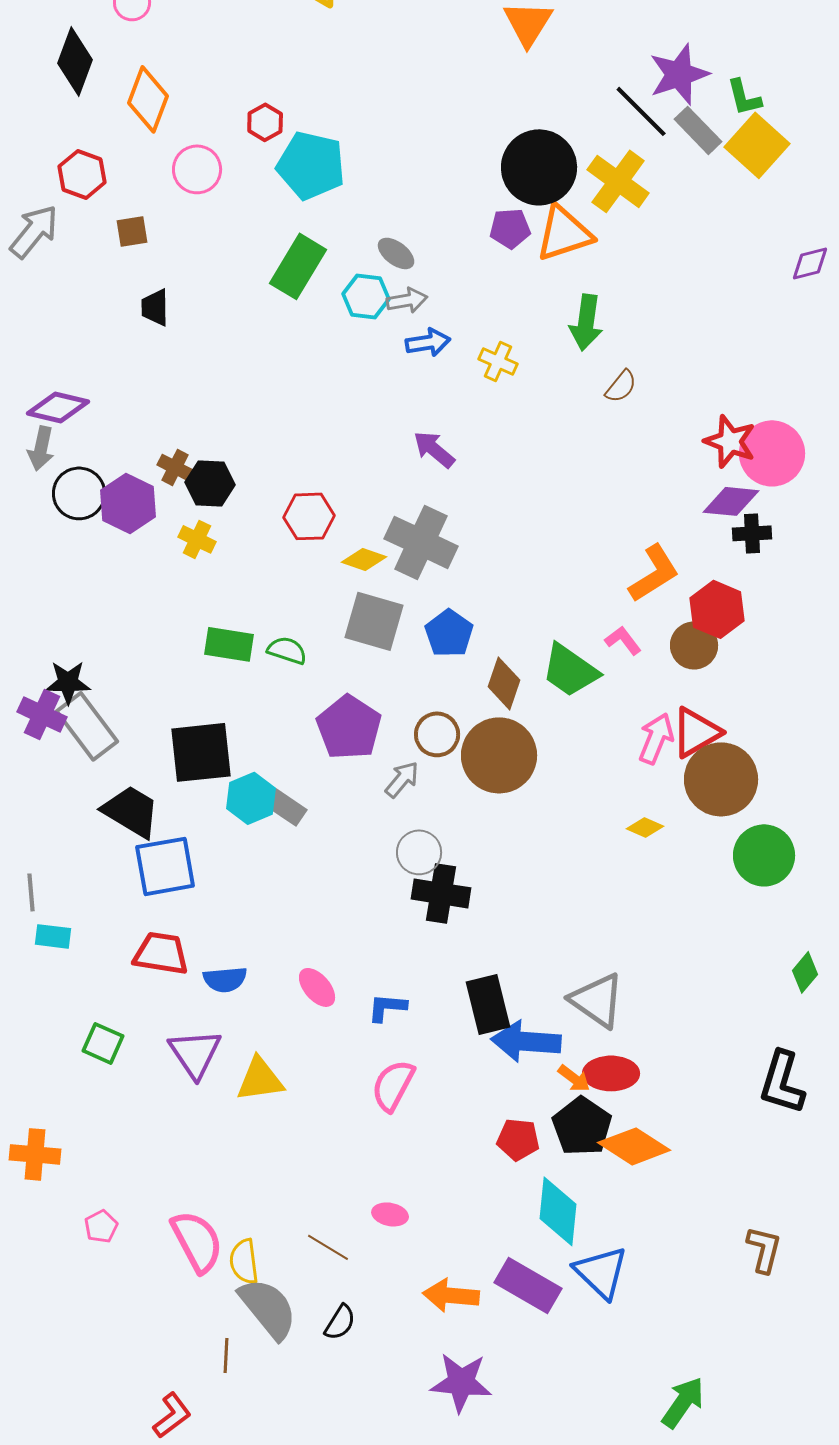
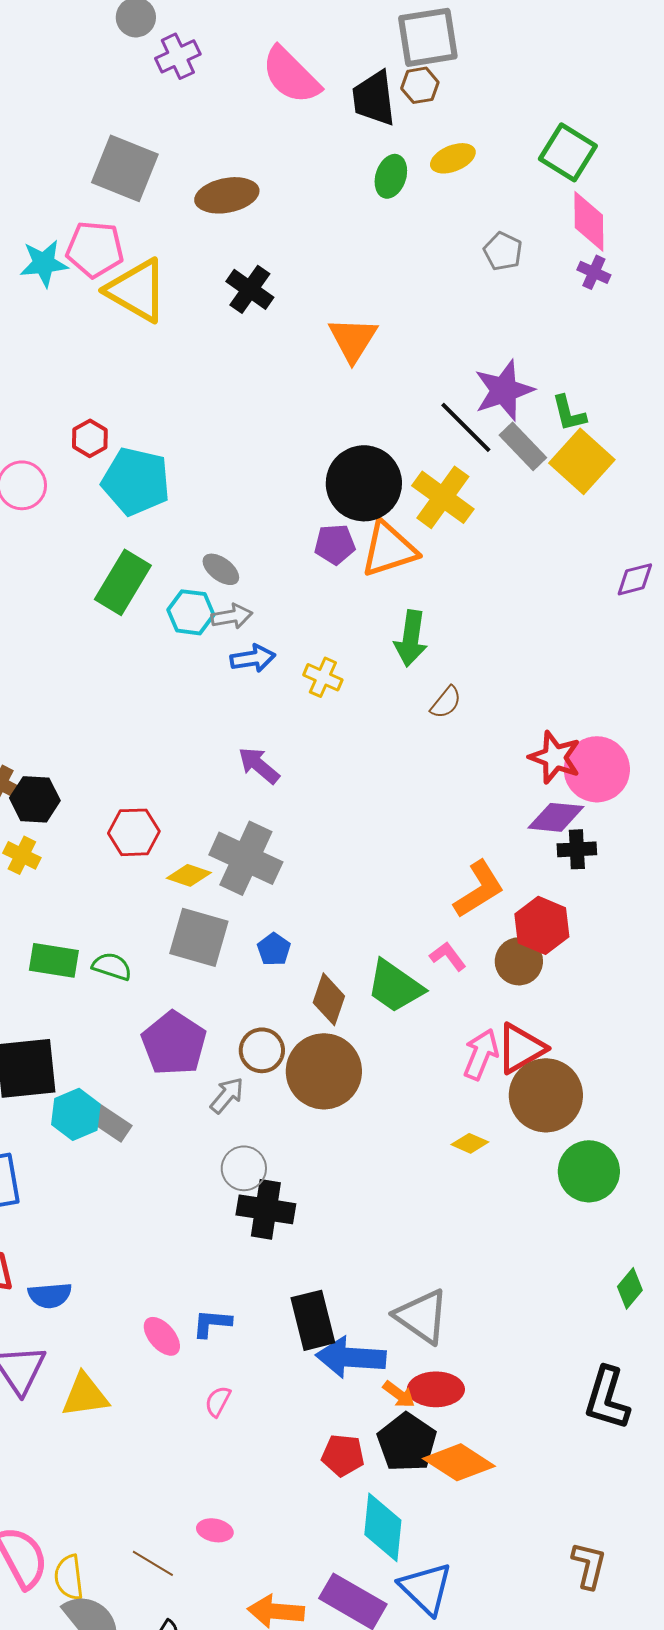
blue pentagon: (449, 633) -> (274, 949), size x0.7
pink ellipse: (317, 987) -> (162, 1336), moved
pink semicircle: (393, 1085) -> (218, 1401), size x0.6

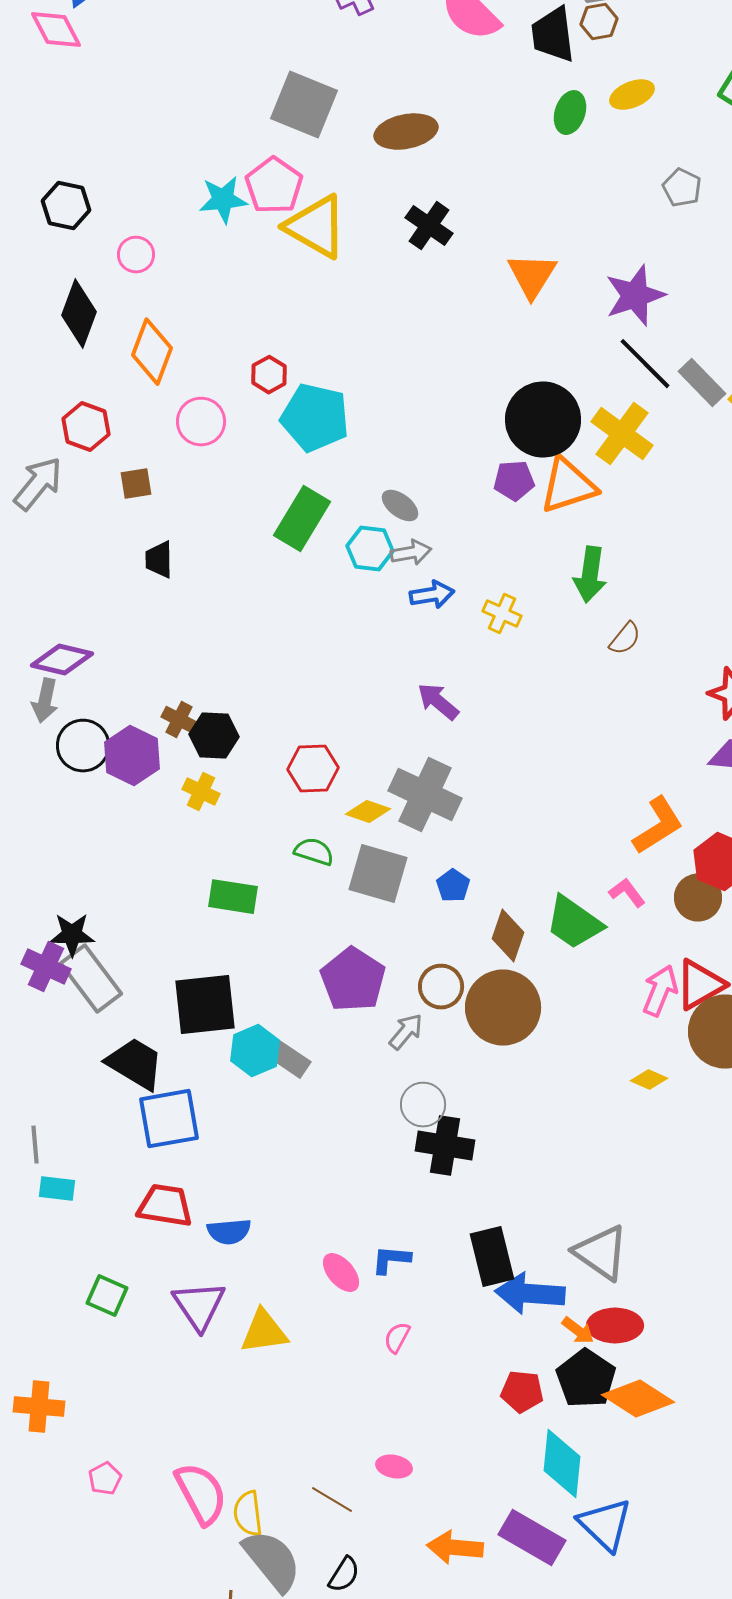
pink pentagon: (95, 249) -> (274, 186), turned 30
purple star: (504, 390) -> (635, 296), moved
green semicircle: (112, 966) -> (314, 852), moved

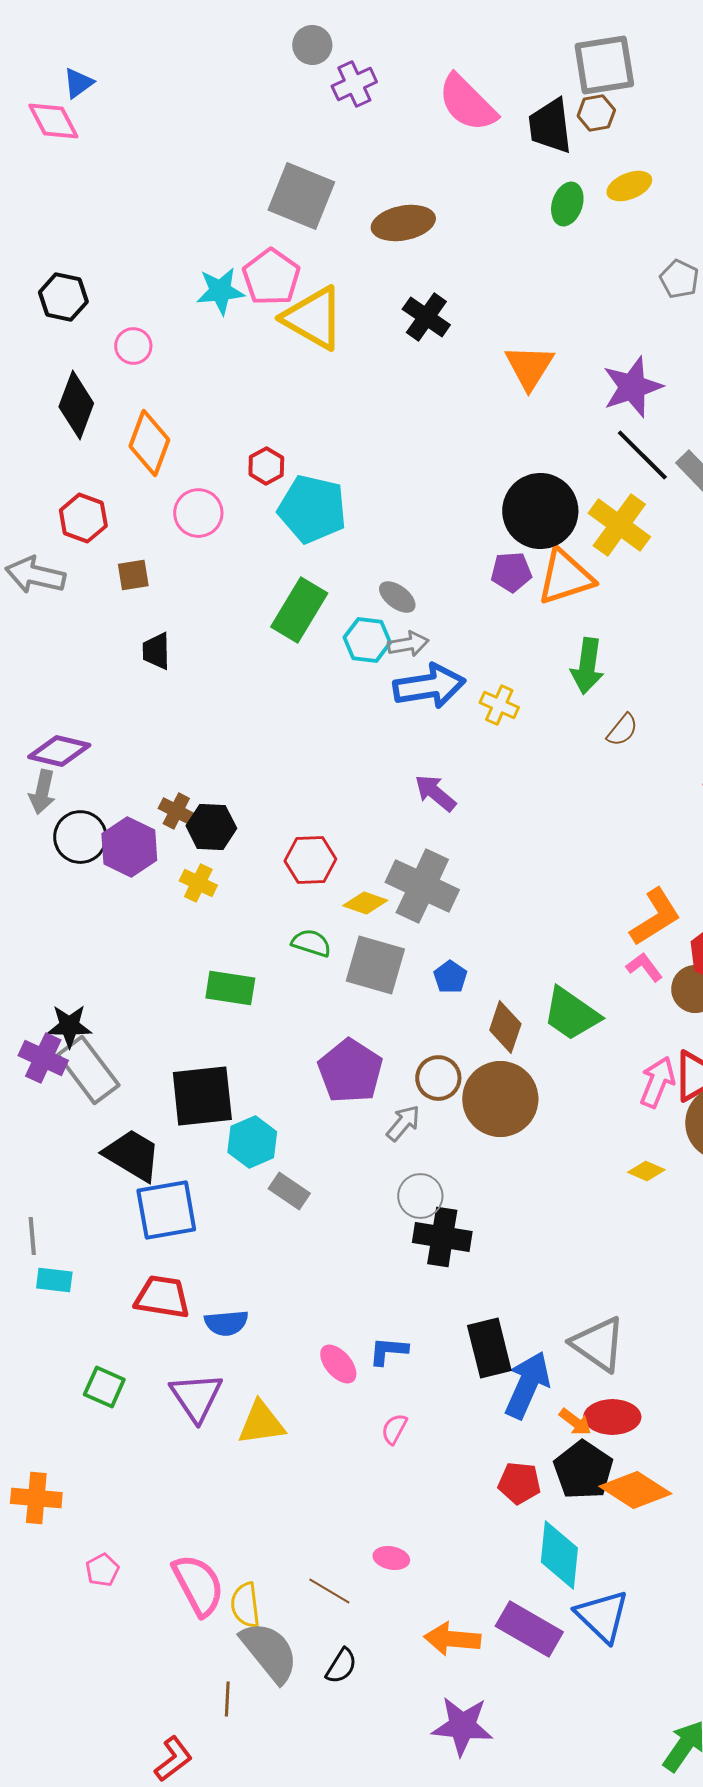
gray arrow: (38, 484) -> (35, 575), turned -116
blue arrow: (432, 595) -> (429, 686), size x1.6
pink L-shape: (627, 893) -> (644, 967), moved
gray rectangle: (290, 1060) -> (289, 1191), moved
blue arrow: (530, 1294) -> (527, 1385), turned 110

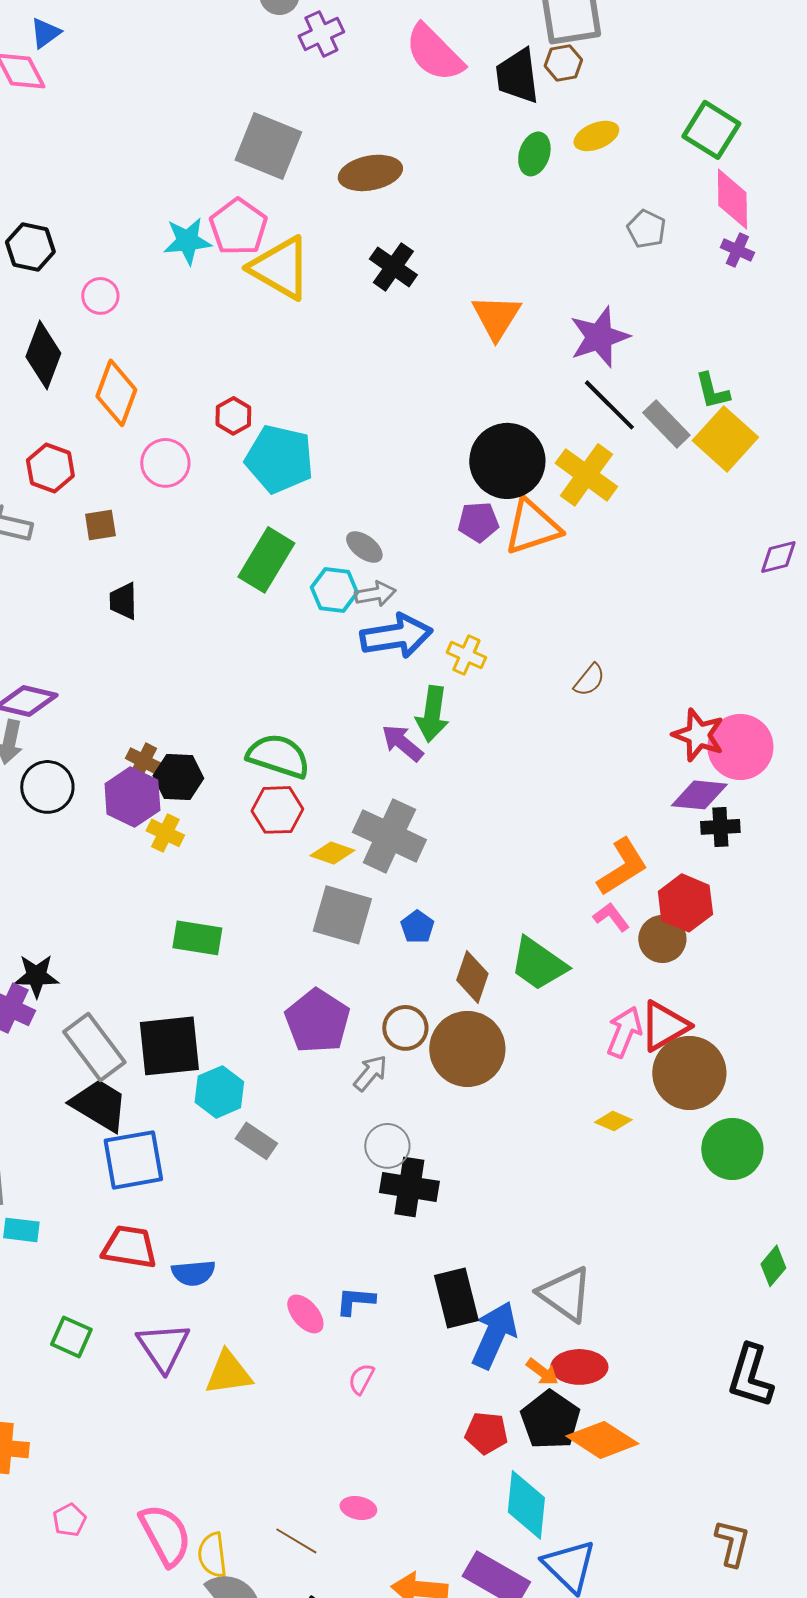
green arrow: (587, 666) -> (432, 714), moved
purple hexagon: (129, 847) -> (132, 797), moved
green semicircle: (311, 943) -> (278, 756), moved, size x1.6
gray rectangle: (88, 1070) -> (94, 1047), moved

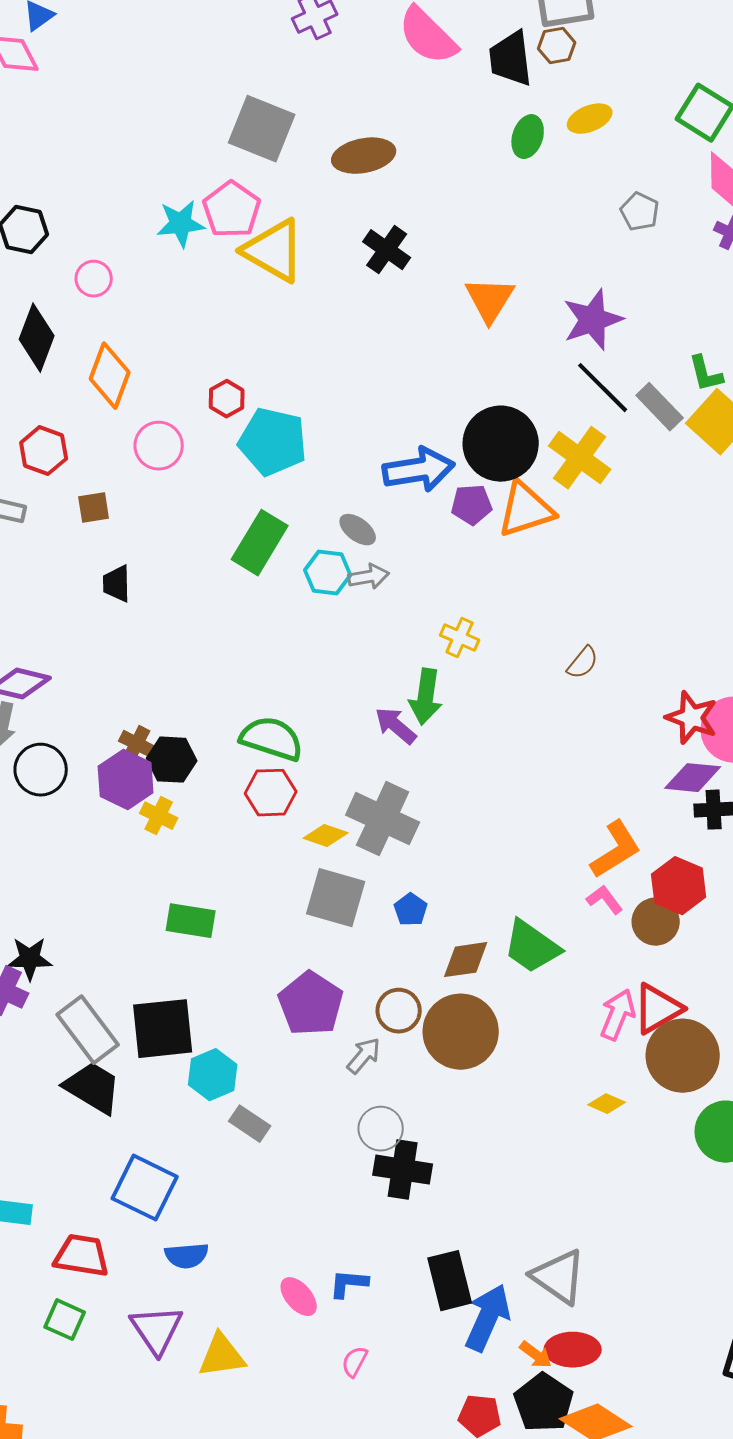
blue arrow: (396, 636) -> (419, 470), moved
brown diamond: (472, 977) -> (466, 960), turned 63
blue square: (133, 1160) -> (145, 1188), moved, turned 36
red trapezoid: (129, 1247) -> (82, 1256), moved

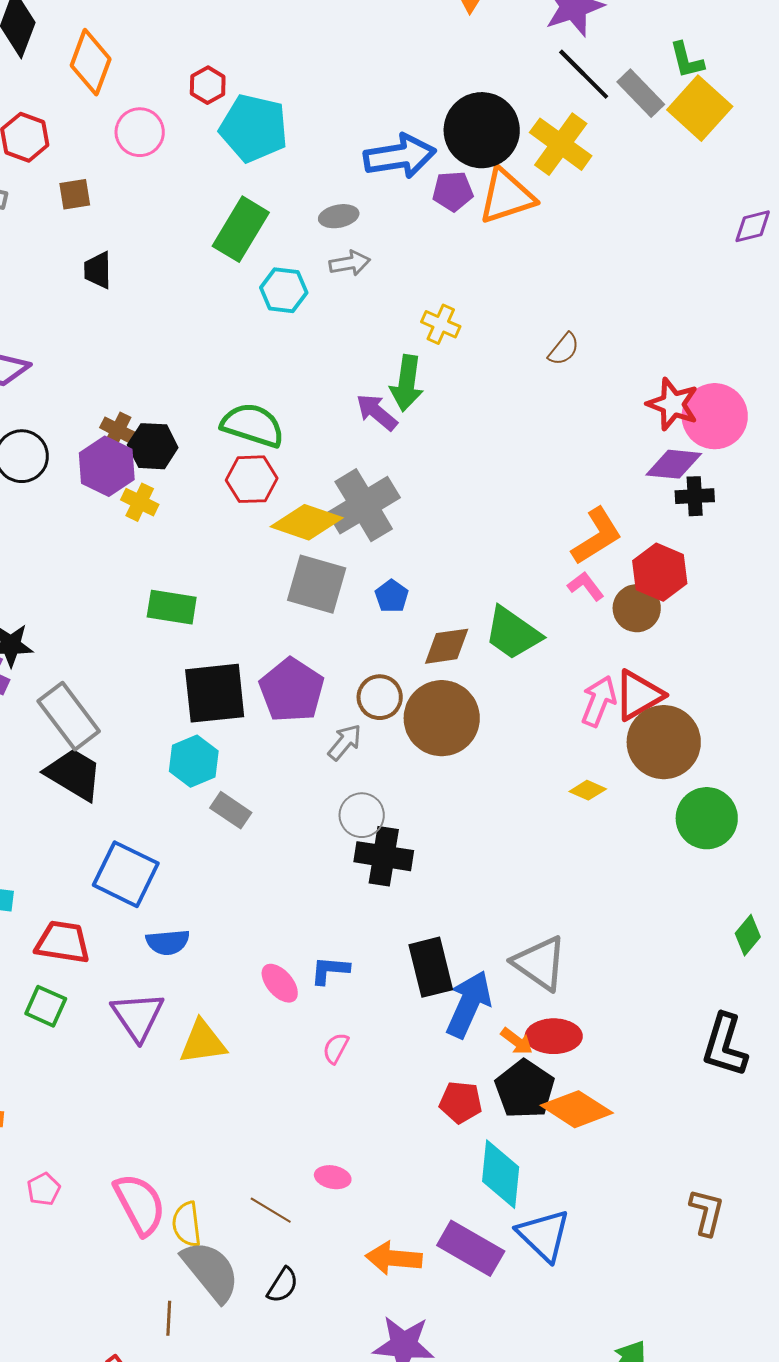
gray ellipse: (358, 530) -> (339, 216), turned -48
cyan hexagon: (328, 573) -> (284, 290), moved
gray cross: (383, 819) -> (364, 505), turned 34
yellow diamond: (326, 836) -> (307, 522), size x1.6
black square: (163, 1029) -> (215, 693), moved

